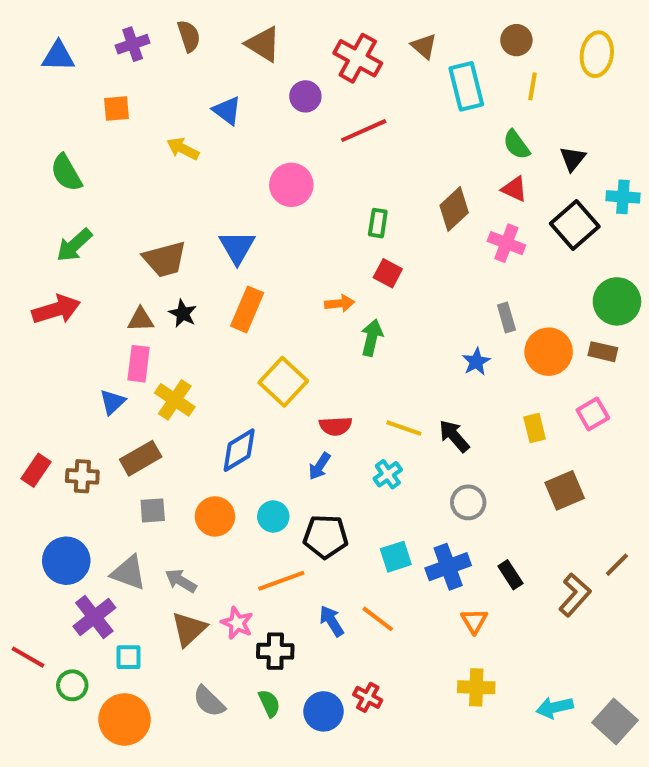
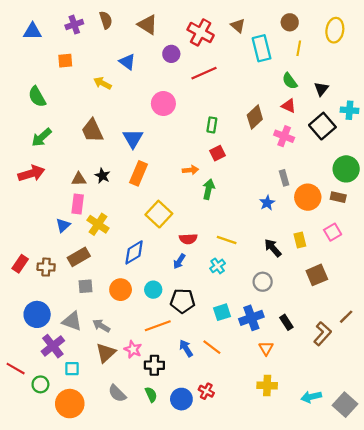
brown trapezoid: (165, 259) -> (92, 131), moved, turned 80
red square: (388, 273) -> (218, 153), turned 35
black arrow: (454, 436) -> (273, 248), moved

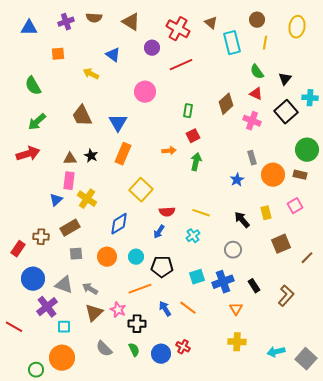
brown semicircle: (106, 20) -> (94, 18), turned 112
green arrow: (209, 189) -> (196, 162), moved
red rectangle: (20, 264) -> (18, 249), moved
brown line: (346, 317) -> (307, 258), moved
green circle: (40, 384) -> (36, 370), moved

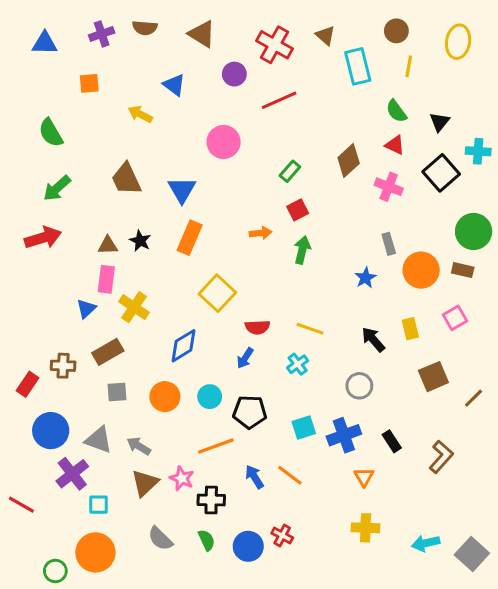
green rectangle: (188, 111) -> (290, 171), turned 32

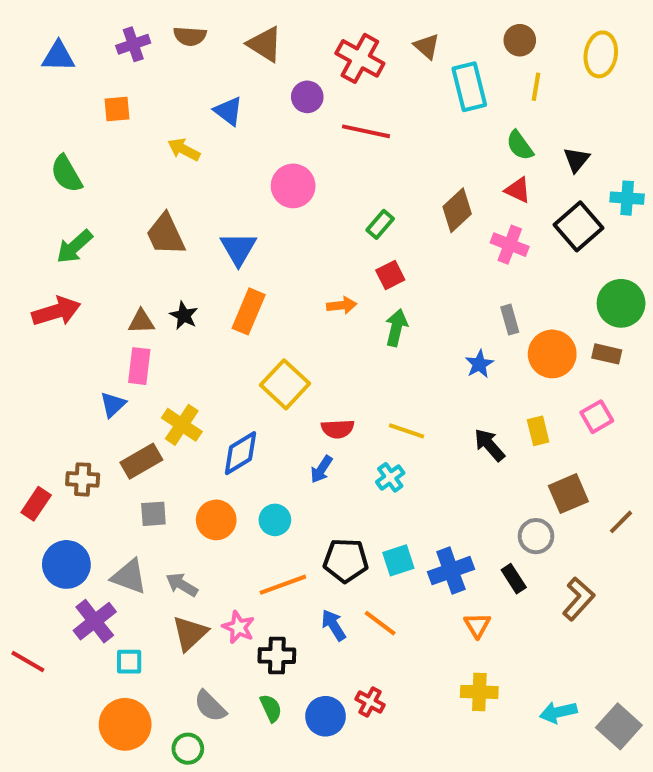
red line: (279, 100) -> (366, 131), turned 36
yellow cross: (134, 307) -> (182, 425), moved
gray circle: (359, 386) -> (536, 536), moved
black pentagon: (250, 412) -> (346, 560), moved
green circle: (55, 571) -> (188, 749), moved

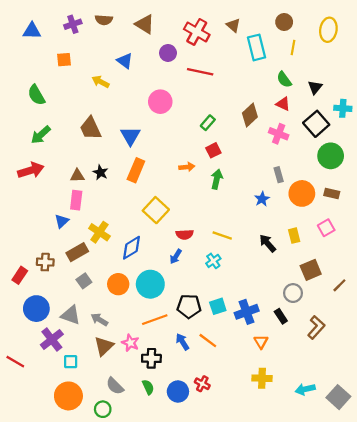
green circle: (621, 303) -> (331, 156), moved
gray square: (153, 514) -> (84, 281), turned -32
cyan circle: (275, 520) -> (150, 284), size x1.6

